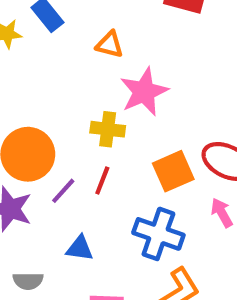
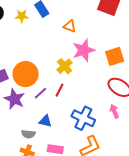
yellow cross: (108, 129) -> (65, 66), turned 35
orange square: (173, 171) -> (115, 56), moved
gray semicircle: (28, 281) -> (28, 134), moved

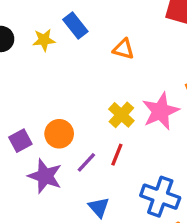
pink star: (84, 50) -> (160, 111), moved
orange circle: (26, 74) -> (59, 134), size x0.7
blue triangle: (45, 121) -> (99, 207), turned 40

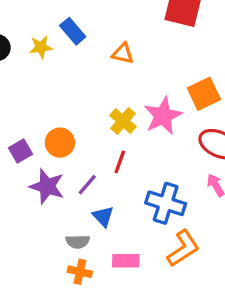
purple line: (86, 162) -> (87, 185), moved

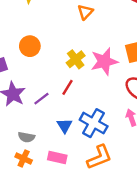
orange triangle: (123, 53) -> (85, 12), turned 49
orange circle: (60, 143) -> (30, 46), moved
blue triangle: (103, 216) -> (65, 126), moved

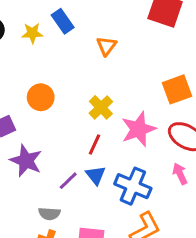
pink star: (104, 61) -> (138, 129), moved
purple line: (41, 99) -> (68, 181), moved
blue triangle: (65, 126) -> (96, 175), moved

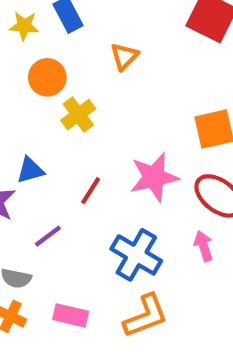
orange circle: (41, 97) -> (47, 77), moved
yellow cross: (101, 107) -> (78, 115), moved
blue triangle: (96, 175) -> (30, 170), moved, turned 45

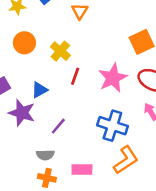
orange circle: (47, 77) -> (24, 43), moved
red line: (91, 191) -> (75, 76), moved

